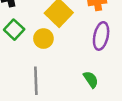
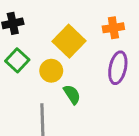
green semicircle: (91, 79) -> (72, 94), moved

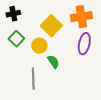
orange cross: (113, 28) -> (81, 17), size x1.5

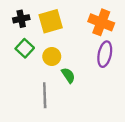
orange cross: (81, 17) -> (101, 22), turned 30
yellow square: (51, 26) -> (51, 21), moved, turned 30

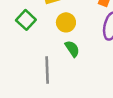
yellow circle: (52, 56) -> (66, 22), moved

